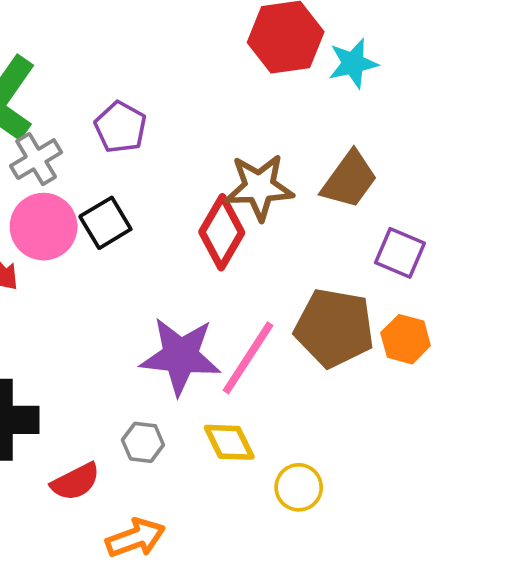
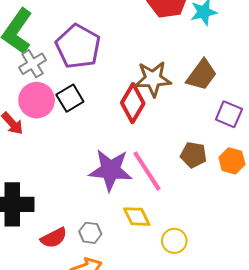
purple pentagon: (120, 127) -> (78, 46), size x1.6
brown pentagon: (334, 328) -> (193, 155), size x0.6
pink line: (248, 358) -> (147, 171), turned -66
gray hexagon: (143, 442) -> (90, 233), moved

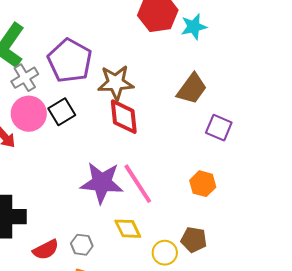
brown star: (153, 79) -> (116, 83), moved
red diamond: (133, 103) -> (124, 117), turned -36
brown pentagon: (193, 155) -> (194, 240), moved
orange hexagon: (232, 161) -> (203, 184), moved

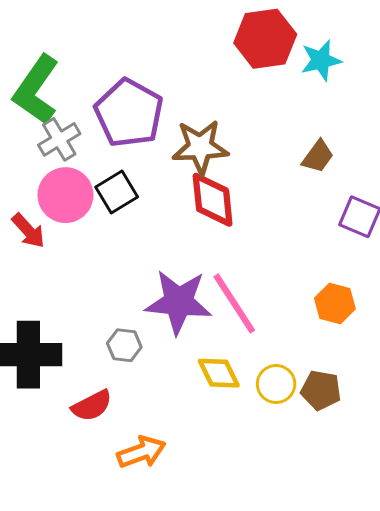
brown trapezoid: (192, 89) -> (318, 156), size x0.7
gray hexagon: (82, 245) -> (124, 345), moved
yellow circle: (165, 253) -> (276, 384), moved

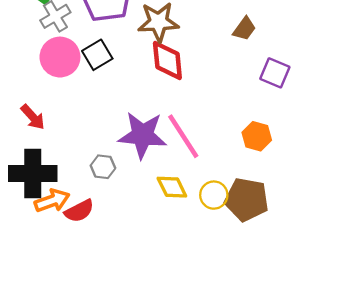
red arrow: (28, 231) -> (33, 117), moved
brown pentagon: (321, 390) -> (247, 200), size x1.5
orange arrow: (141, 452) -> (52, 201), moved

